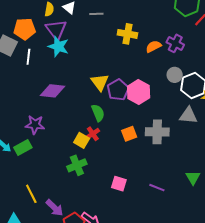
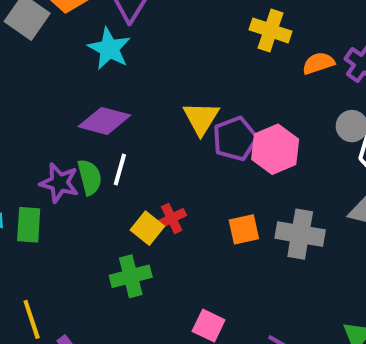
cyan star: (58, 46) -> (109, 49), moved
white line: (28, 57) -> (120, 169), moved
green semicircle: (98, 113) -> (90, 177), moved
green rectangle: (23, 147) -> (29, 225), turned -66

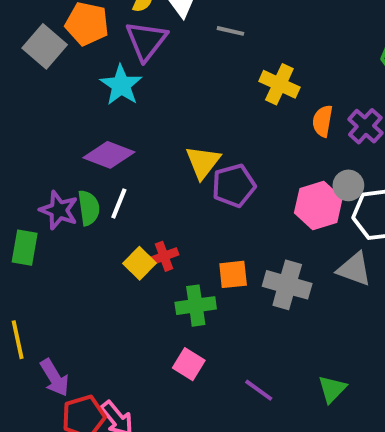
orange semicircle: (318, 63) -> (322, 121), turned -68
pink hexagon: (275, 149) -> (318, 206), moved
green cross: (131, 276) -> (196, 306), moved

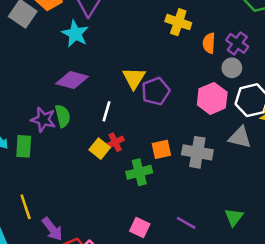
gray circle: (348, 185) -> (232, 68), moved
white line: (119, 204) -> (106, 111), moved
pink square: (189, 364) -> (140, 228), moved

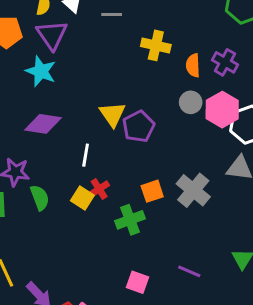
gray circle: (232, 68) -> (191, 102), moved
pink hexagon: (212, 98) -> (222, 110), moved
green semicircle: (63, 116) -> (40, 198), moved
gray cross: (197, 152) -> (193, 190), turned 36

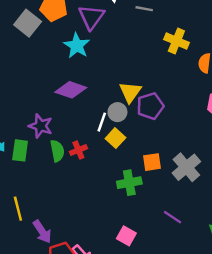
gray circle: (191, 102) -> (117, 112), moved
red cross: (99, 189) -> (78, 150), moved
yellow square: (82, 198) -> (115, 138), moved
purple line: (189, 271) -> (173, 217), moved

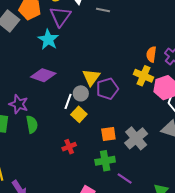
yellow cross: (176, 41) -> (144, 76), moved
red cross: (78, 150) -> (69, 147), moved
green cross: (129, 183) -> (105, 161), moved

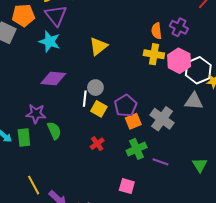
yellow triangle: (91, 77) -> (98, 46), moved, turned 30
purple pentagon: (107, 89) -> (126, 106), moved

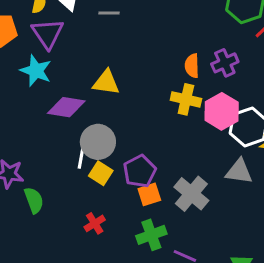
purple cross: (179, 27) -> (225, 63), turned 36
yellow triangle: (98, 46) -> (106, 82), turned 42
purple diamond: (53, 79) -> (66, 107), moved
gray circle: (95, 88) -> (98, 142), size x1.5

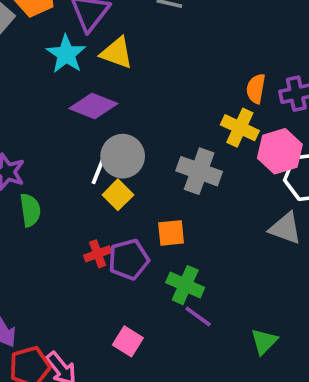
yellow triangle: (106, 82) -> (117, 53), moved
purple pentagon: (140, 171) -> (129, 259), moved
gray cross: (191, 194) -> (199, 171), moved, turned -32
green cross: (151, 235) -> (185, 285), moved, turned 32

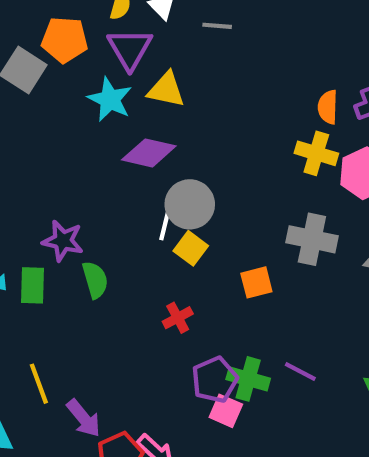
gray cross: (199, 171) -> (312, 239), moved
purple pentagon: (129, 259) -> (215, 380), moved
green cross: (185, 285) -> (248, 379), moved

